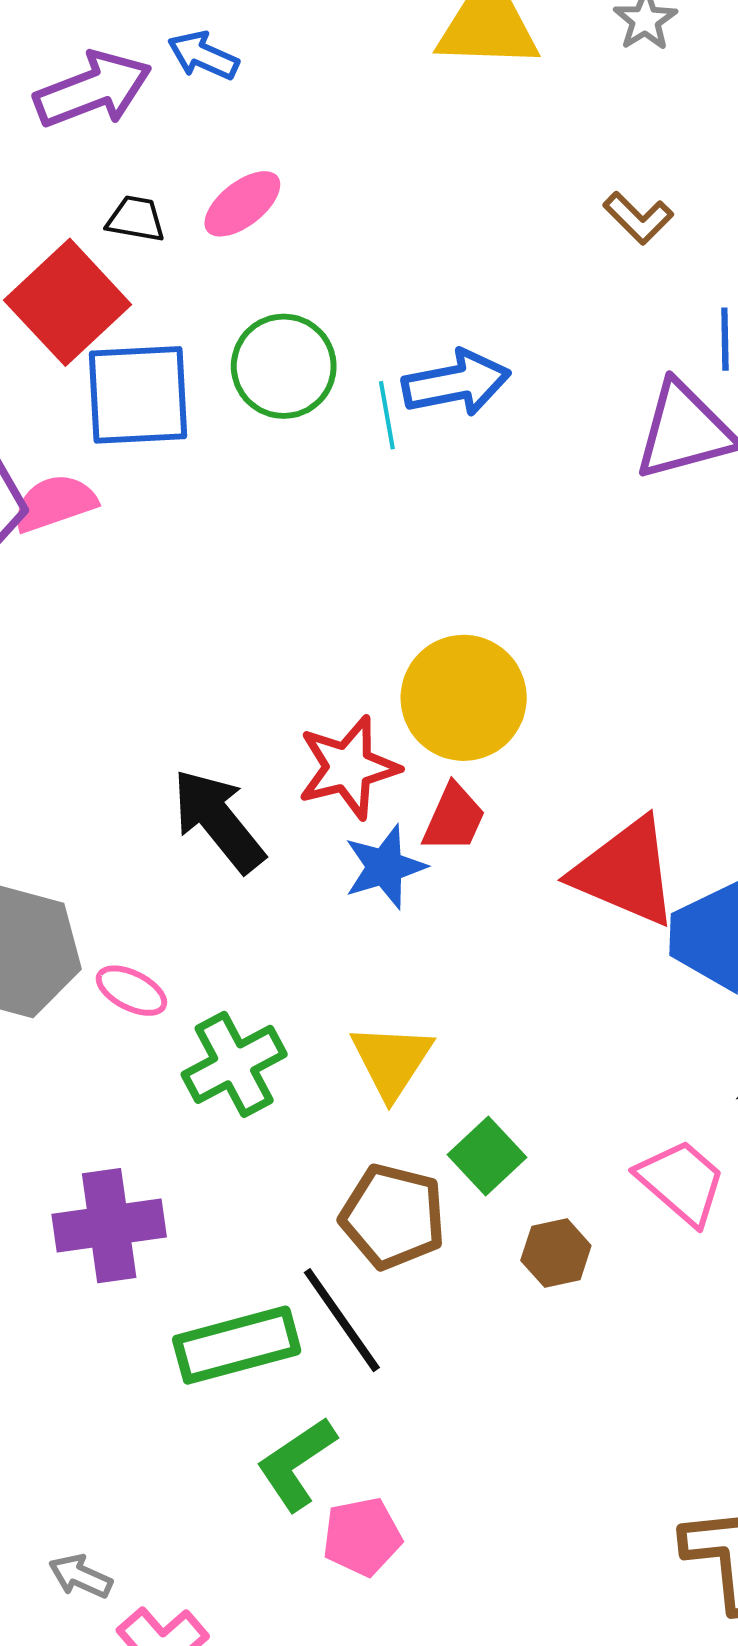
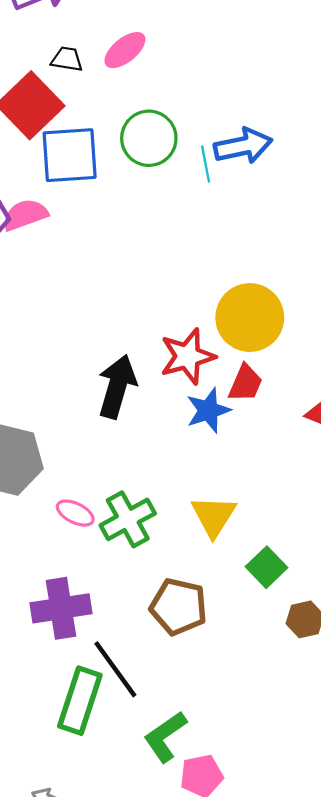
black arrow: (218, 821) -> (117, 387), turned 56
pink ellipse: (131, 991) -> (75, 513), moved
brown pentagon: (393, 1216) -> (178, 607), moved
black line: (342, 1320) -> (115, 669), moved
green rectangle: (237, 1345) -> (80, 701), moved, turned -56

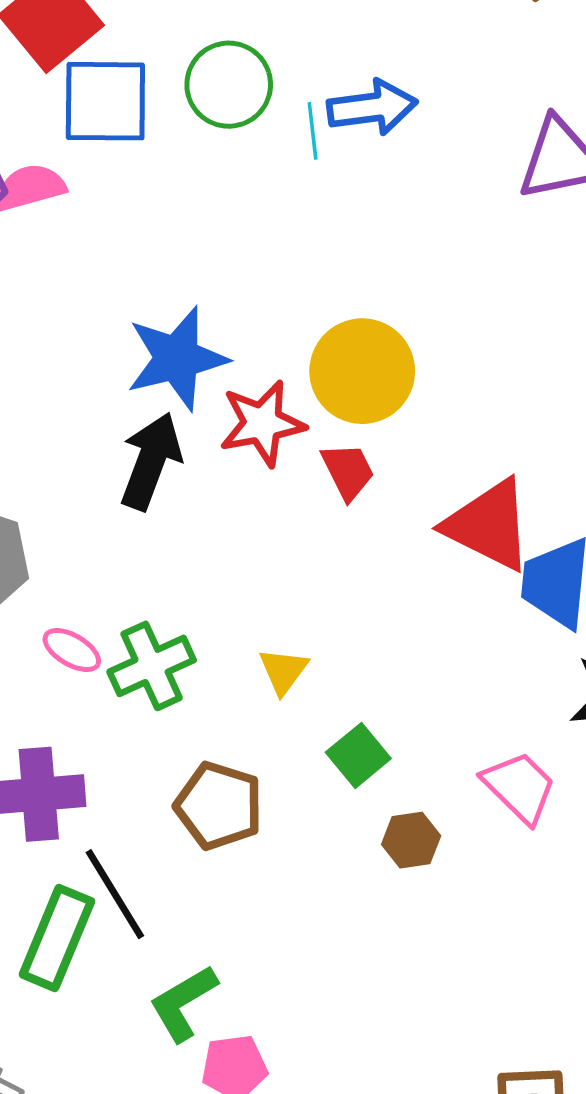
red trapezoid: (245, 383) -> (348, 471), turned -54
blue star: (208, 410) -> (177, 358), moved, size x1.5
yellow triangle: (214, 516) -> (283, 671), size x0.7

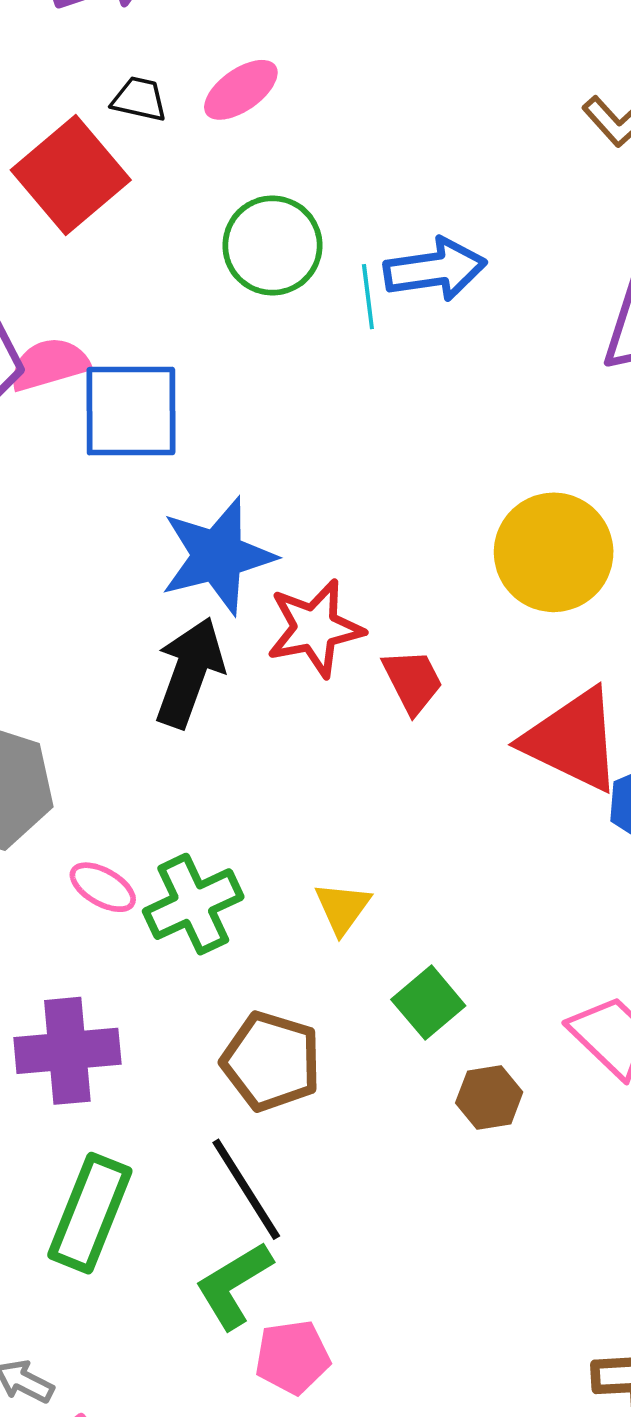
blue square: (105, 101) -> (131, 411), moved
yellow circle: (362, 371) -> (554, 552), moved
black line: (115, 894) -> (246, 1189), moved

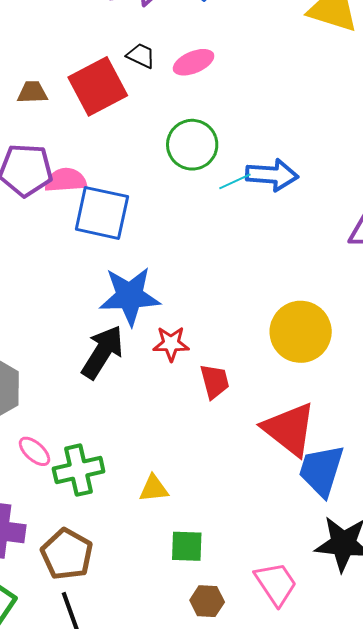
cyan line: (368, 297) -> (235, 181), turned 60
red star: (315, 628) -> (171, 344), size x0.7
yellow triangle: (342, 908) -> (154, 489), turned 36
green square: (428, 1003) -> (187, 546), turned 30
brown pentagon: (271, 1061) -> (67, 554), moved

